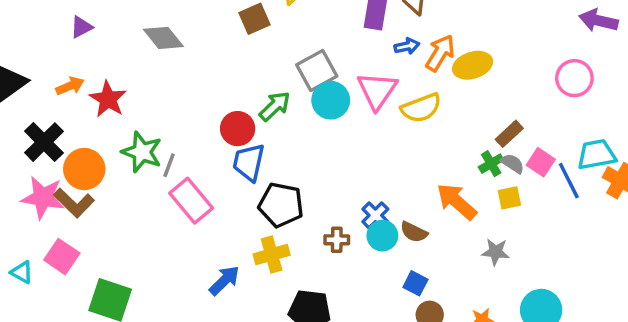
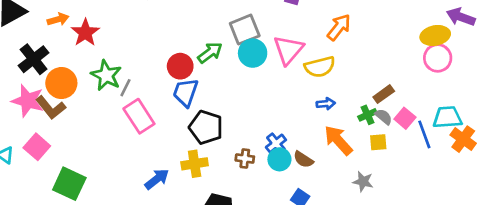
blue arrow: (407, 46) -> (326, 104), moved
yellow ellipse: (473, 65) -> (435, 36), moved

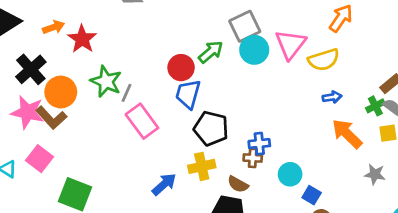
blue cross: (276, 144) -> (259, 144), moved, turned 36
cyan circle: (279, 159) -> (290, 174), moved
brown semicircle: (303, 159) -> (238, 184), moved

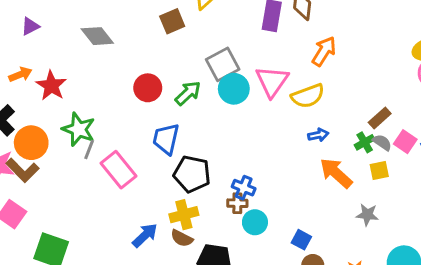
red circle: (181, 68) -> (148, 88), moved
gray line: (126, 93) -> (89, 150), moved
blue cross: (259, 144) -> (244, 188), turned 30
cyan circle: (290, 174) -> (255, 222), moved
brown semicircle: (238, 184) -> (182, 238), moved

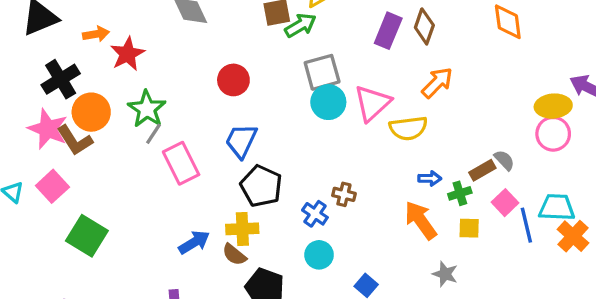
green arrow: (188, 93) -> (300, 25), moved
blue arrow: (318, 135) -> (430, 178), moved
gray semicircle: (382, 142) -> (504, 160), moved
brown cross: (237, 203) -> (344, 194), moved

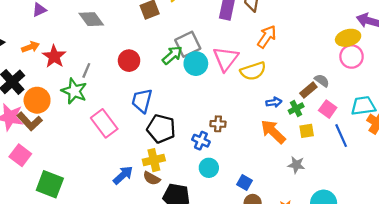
green arrow: (300, 25) -> (172, 55), moved
gray line: (154, 134) -> (86, 70), moved
blue line: (526, 225) -> (341, 136), moved

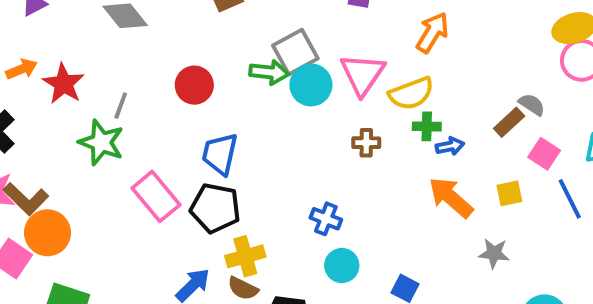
green arrow: (172, 55) -> (269, 72), turned 50
orange circle: (37, 100) -> (47, 233), moved
green cross: (296, 109) -> (427, 126), moved, turned 32
brown cross: (218, 124) -> (366, 143), moved
black pentagon: (161, 129) -> (215, 208), moved

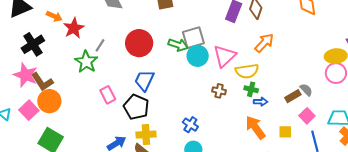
orange arrow: (22, 69) -> (54, 16), turned 35
red circle: (194, 85) -> (139, 43), size x1.4
pink rectangle: (156, 196) -> (108, 95), size x0.7

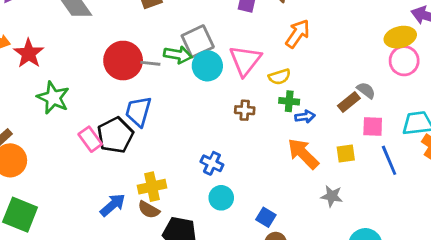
gray line: (100, 45) -> (150, 63), moved, turned 72
yellow semicircle: (247, 71) -> (279, 77), size x0.7
black pentagon: (136, 107) -> (115, 135), moved, turned 30
pink square: (307, 116) -> (373, 127), turned -35

